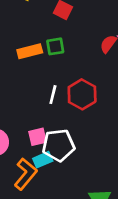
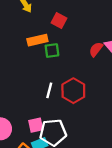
orange rectangle: (30, 51) -> (37, 40), moved

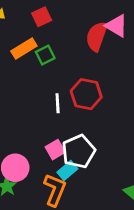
red square: (59, 20) -> (42, 17), turned -35
red semicircle: (96, 49) -> (97, 36), size x1.5

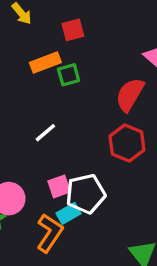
red semicircle: (97, 36) -> (130, 95), moved
red hexagon: (86, 94) -> (127, 143), moved
white line: (58, 103) -> (45, 133), moved, turned 42

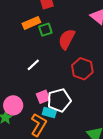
red semicircle: (130, 95) -> (67, 39), moved
cyan rectangle: (68, 213) -> (49, 113), turned 48

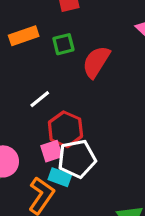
orange rectangle: (31, 23) -> (24, 36), moved
red hexagon: (82, 69) -> (65, 129), moved

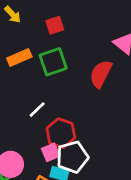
green square: (63, 44) -> (53, 62), size x1.5
red semicircle: (96, 62) -> (101, 74), moved

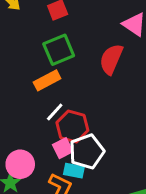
orange rectangle: (19, 57) -> (47, 80), moved
white line: (37, 110) -> (55, 112), moved

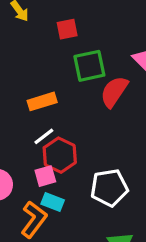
green square: (59, 50) -> (89, 66), moved
white pentagon: (87, 152) -> (109, 188), moved

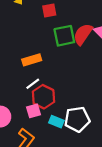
red semicircle: (114, 92) -> (83, 34), moved
cyan rectangle: (53, 202) -> (56, 122), moved

